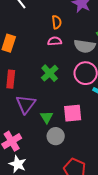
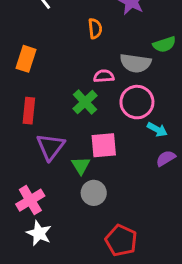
pink semicircle: (55, 41) -> (104, 76), moved
pink square: (73, 113) -> (104, 145), moved

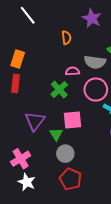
red rectangle: (29, 111) -> (15, 83), moved
red pentagon: (121, 240) -> (70, 179), moved

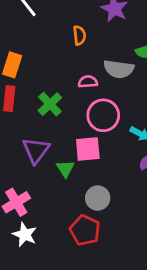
green cross: (59, 90) -> (50, 104), moved
pink circle: (96, 90) -> (103, 115), moved
gray circle: (65, 154) -> (98, 198), moved

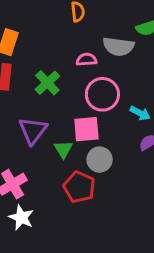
gray circle: (98, 198) -> (100, 160), moved
red pentagon: (85, 230) -> (79, 187), moved

